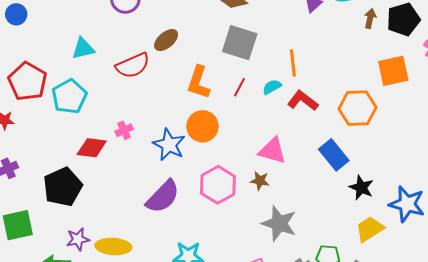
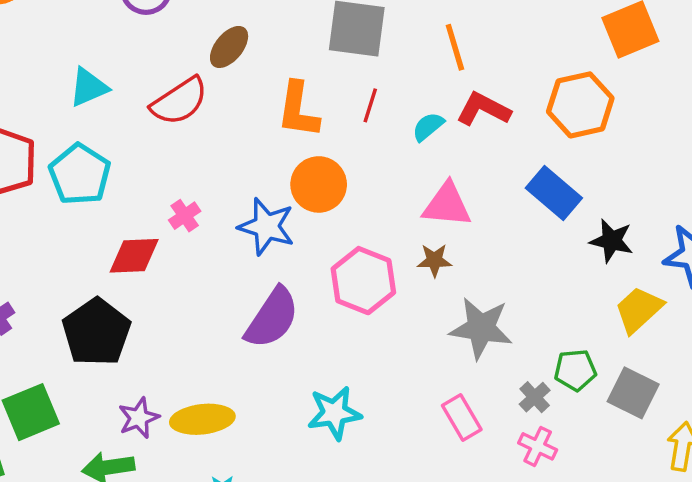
cyan semicircle: (272, 87) -> (428, 127), moved

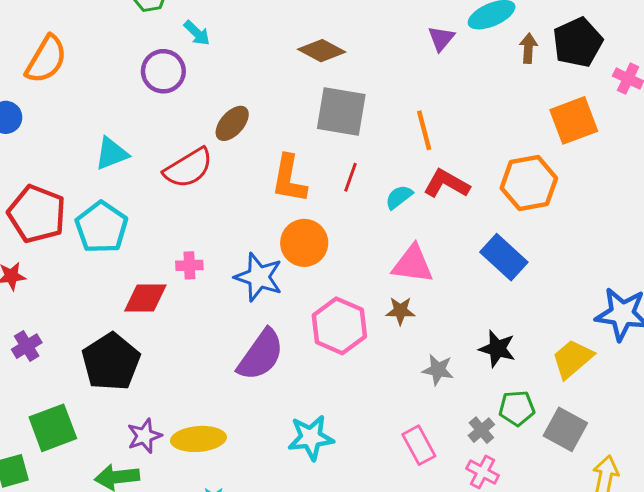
pink cross: (185, 216) -> (189, 265), turned 30
black star: (612, 241) -> (497, 349), moved
gray star: (481, 328) -> (438, 370), size x0.6

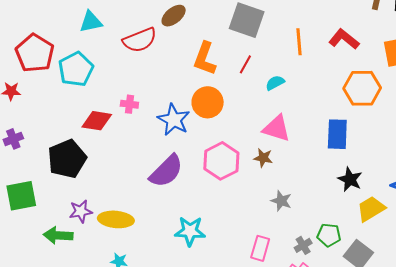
red L-shape: (447, 184) -> (344, 39), moved
blue rectangle: (504, 257) -> (337, 134), turned 40
black star: (497, 349) -> (350, 179), moved
pink rectangle: (419, 445) -> (260, 248), turned 35

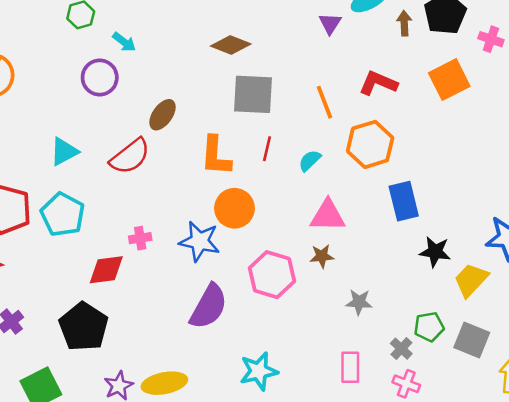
orange hexagon: (362, 88) -> (370, 144), moved

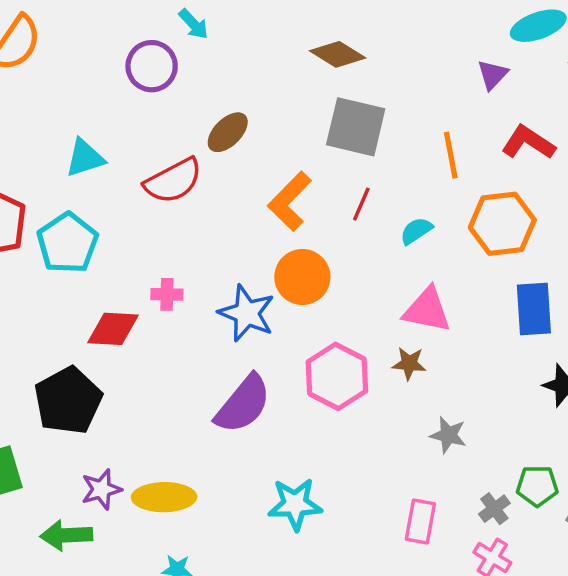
purple triangle: (330, 23) -> (493, 75), moved
orange L-shape: (216, 156) -> (290, 201), turned 30

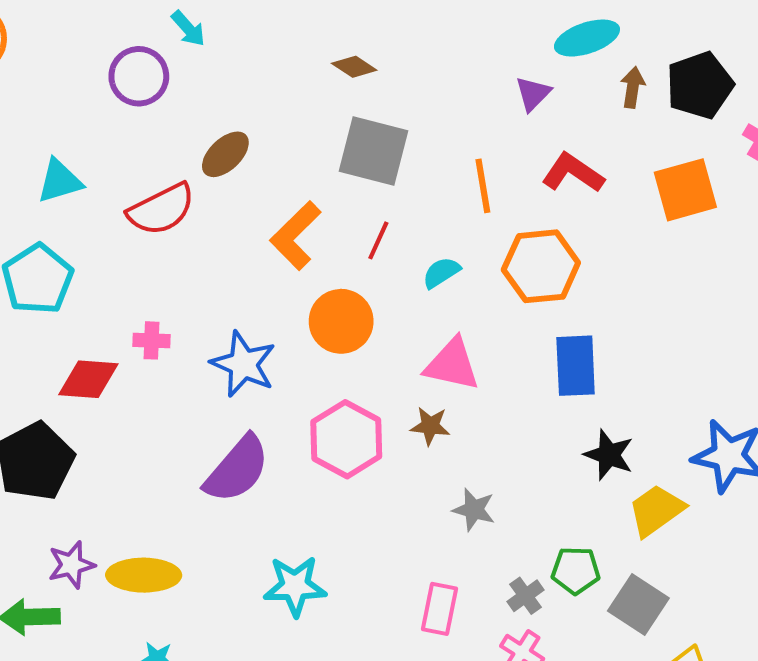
brown diamond: (338, 54) -> (354, 67), size x0.7
orange circle: (302, 277) -> (341, 321), moved

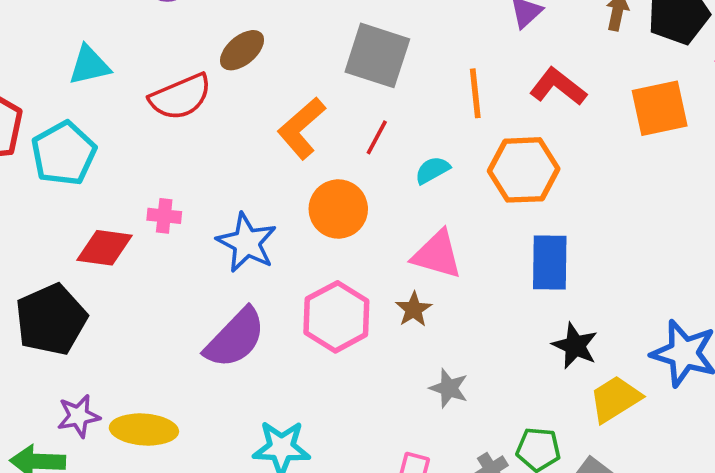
brown star: (430, 426) -> (414, 309), turned 30

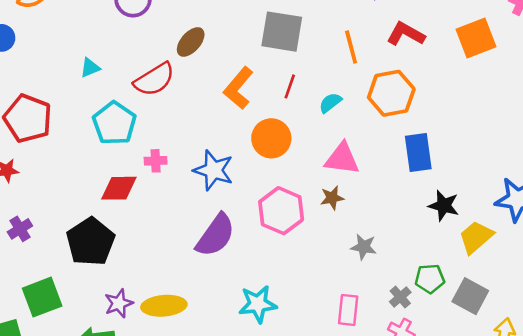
cyan triangle: (89, 65) -> (90, 68), size x0.7
cyan pentagon: (64, 153) -> (114, 123), moved
brown star: (414, 309) -> (332, 198), turned 30

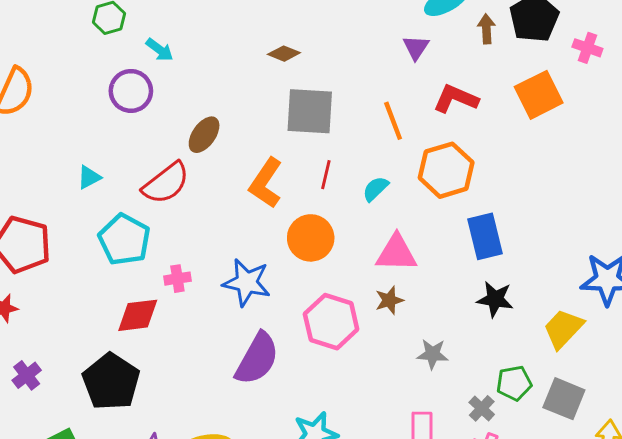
black star: (444, 206) -> (495, 299), moved

